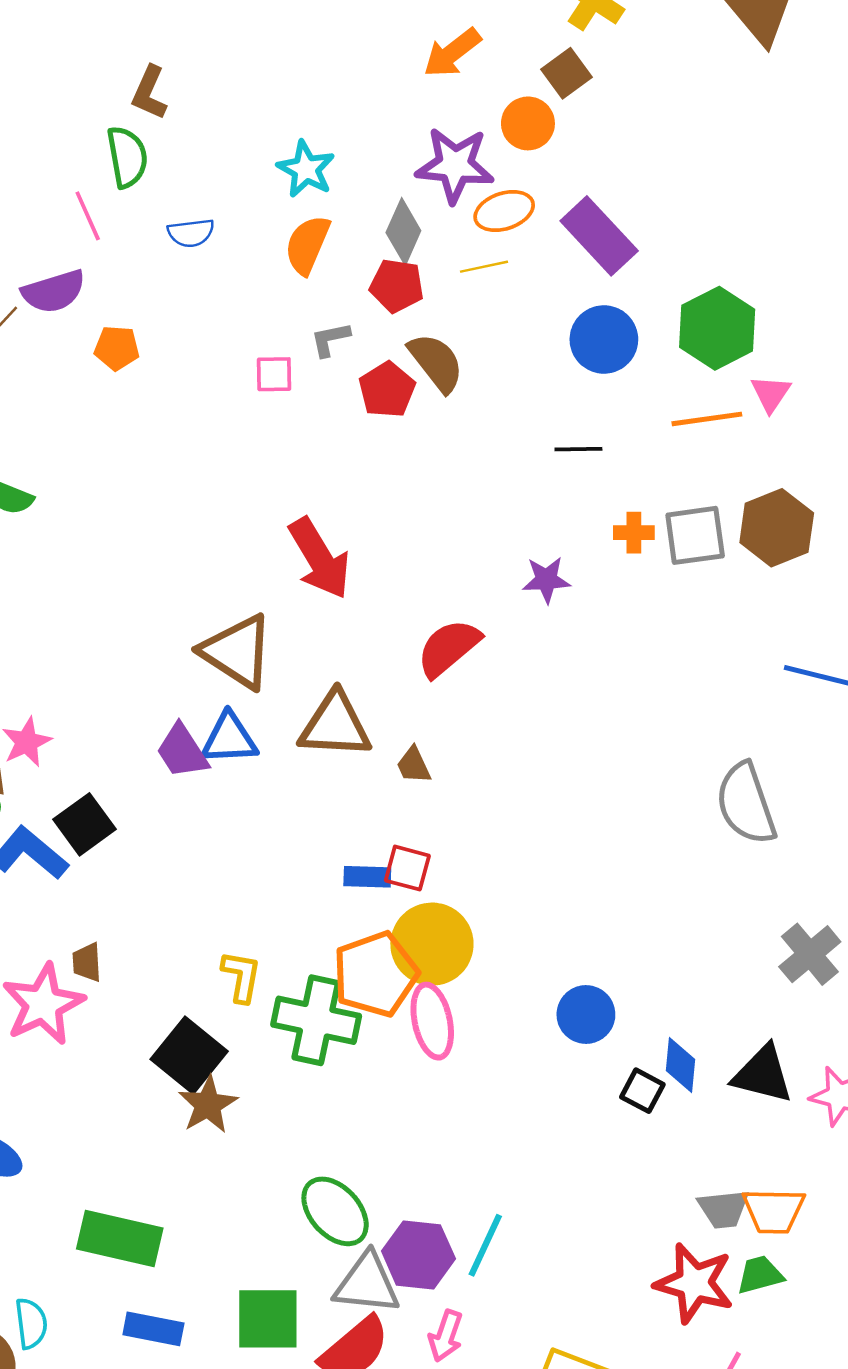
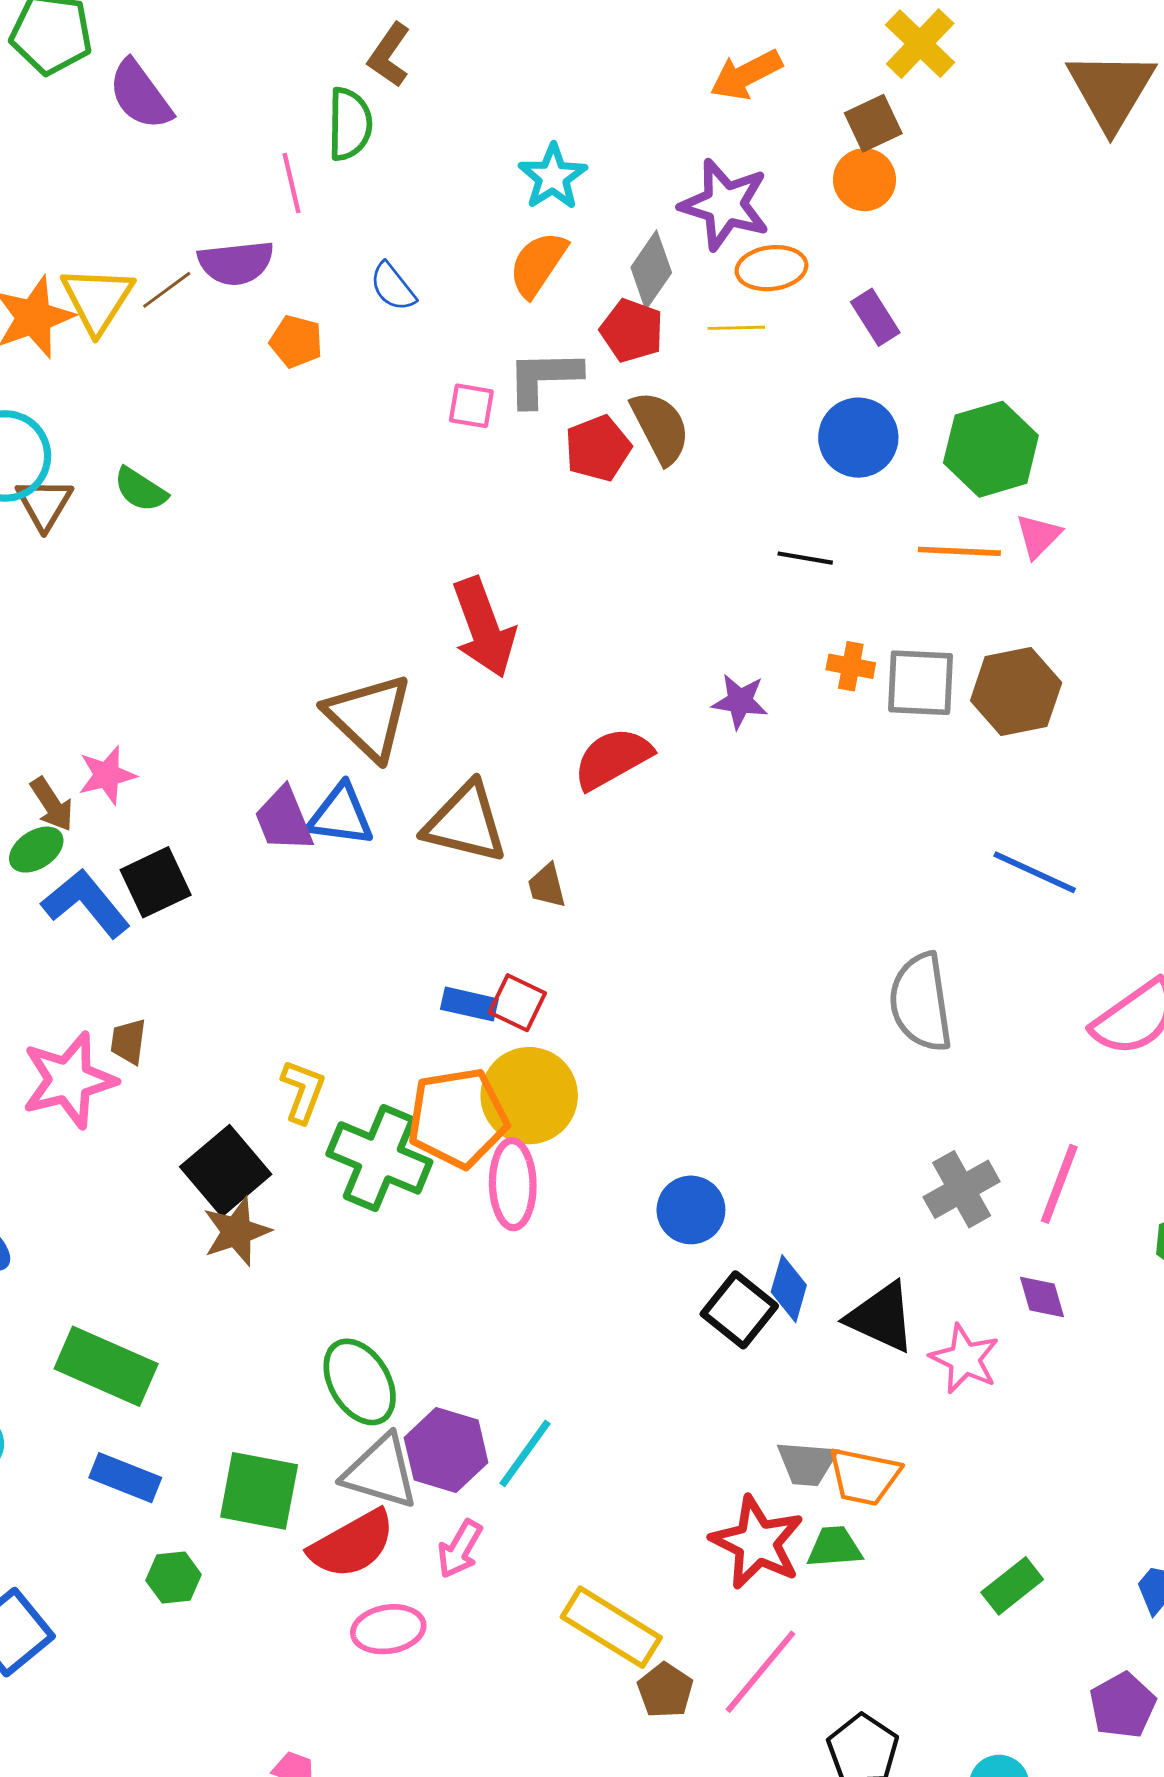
orange circle: (528, 123) -> (865, 180), moved
blue semicircle: (191, 233) -> (393, 287), moved, turned 48
purple rectangle: (599, 236) -> (875, 317), size x0.6
gray L-shape: (330, 339) -> (544, 378), size x1.6
black square: (642, 1091) -> (739, 1310), size x1.4

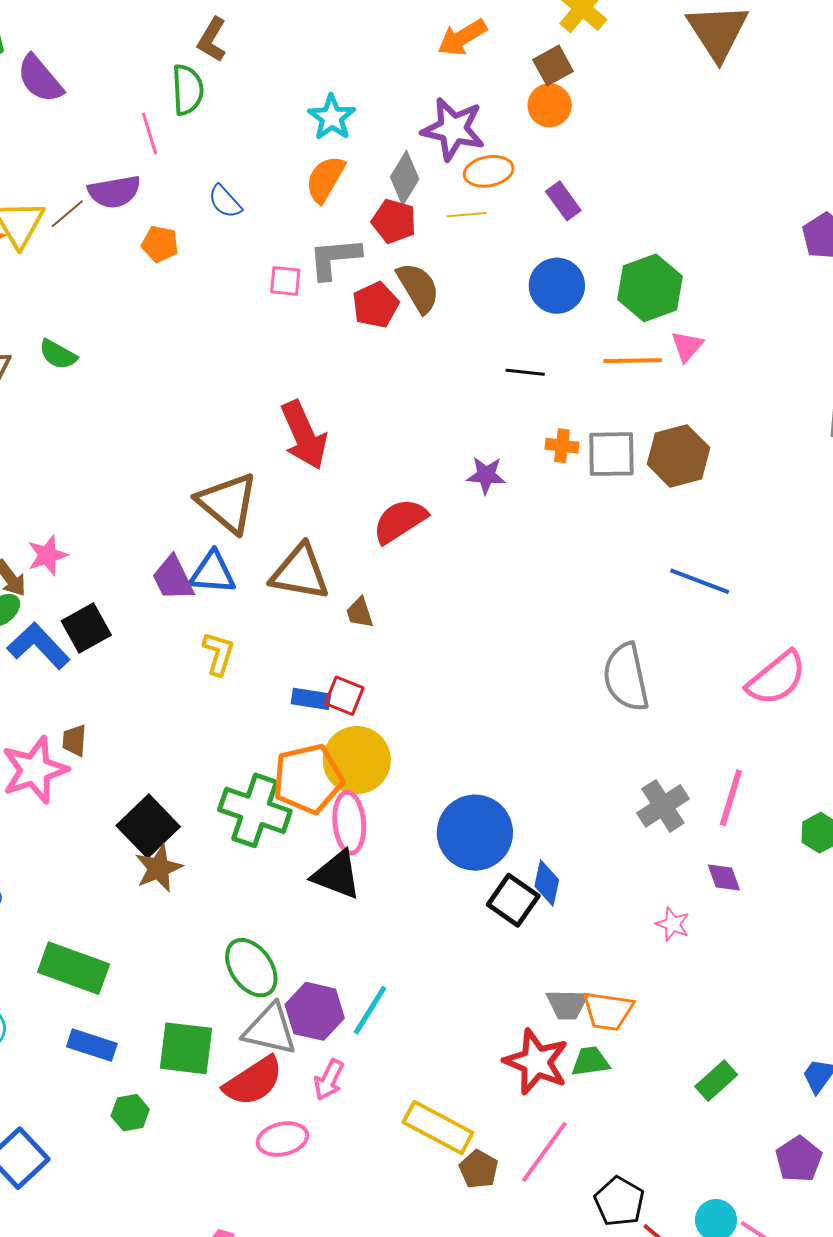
yellow L-shape: (303, 1091) -> (219, 654), moved
blue circle: (691, 1210) -> (475, 833), size x1.6
black triangle: (881, 1317) -> (337, 875), moved
pink star: (965, 1359) -> (673, 924), size x0.7

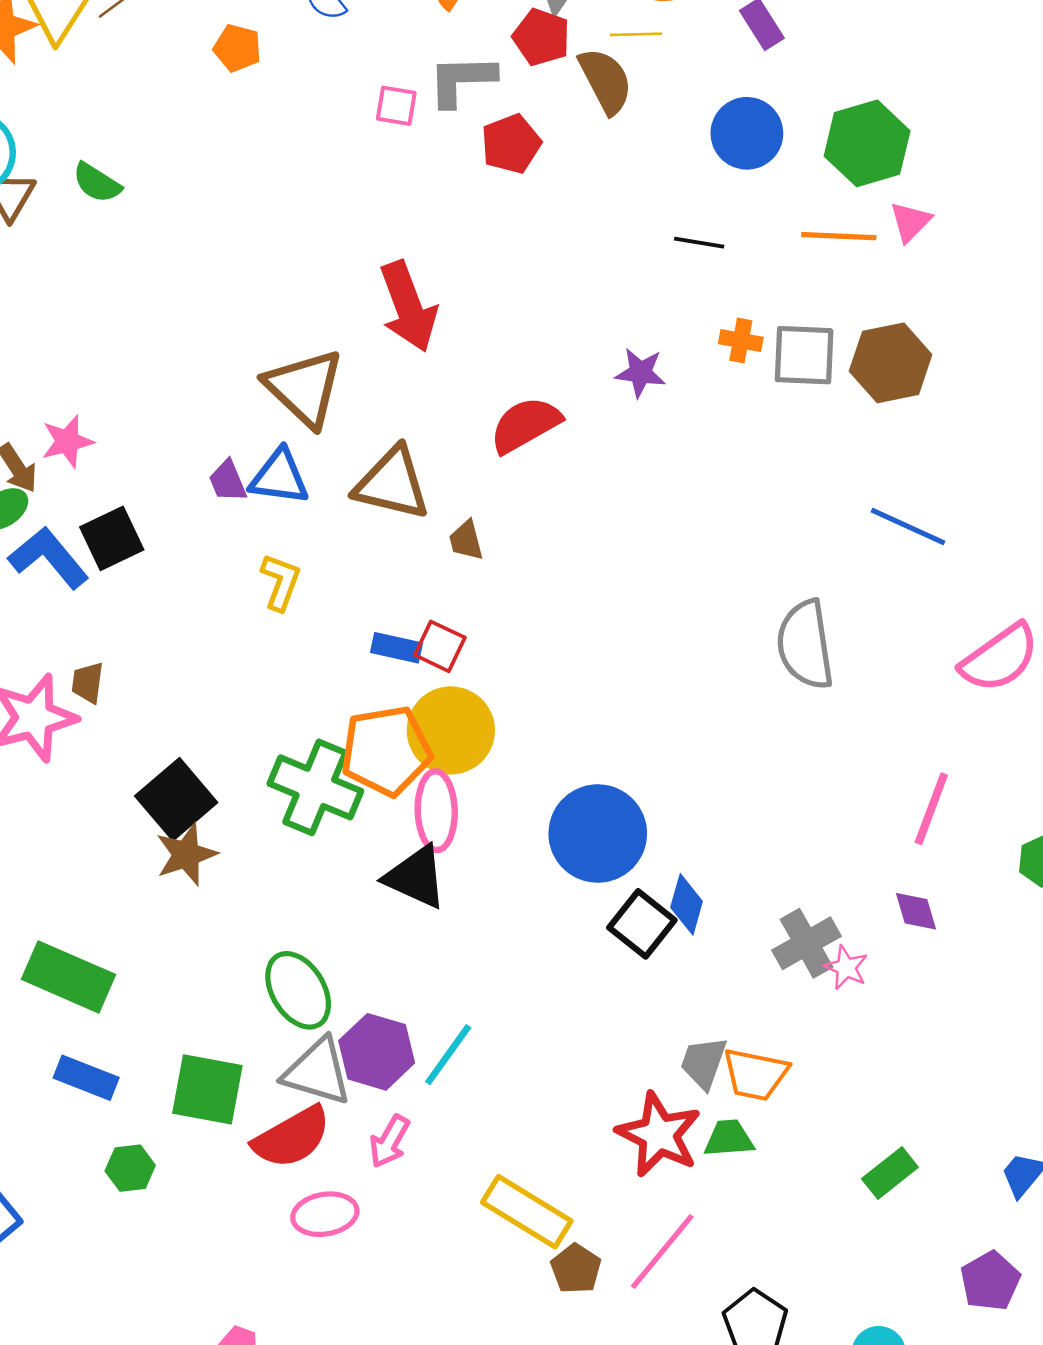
brown semicircle: (418, 288) -> (606, 81), moved
purple trapezoid: (173, 578) -> (228, 481), size x0.7
gray cross: (663, 806) -> (806, 943), moved
gray trapezoid: (567, 1004) -> (704, 1063), turned 105

